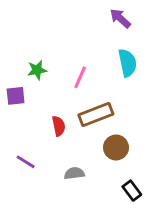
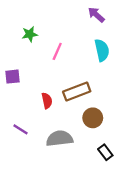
green star: (37, 70) -> (30, 34), moved
pink line: (80, 77) -> (57, 51), moved
gray semicircle: (74, 173) -> (60, 138), size x1.6

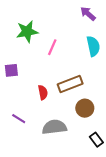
green star: (30, 34) -> (27, 31), size x1.5

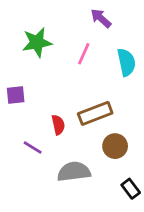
purple arrow: (88, 14) -> (101, 18), moved
pink line: (52, 47) -> (84, 54), moved
purple line: (19, 119) -> (33, 148), moved

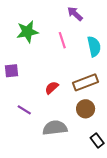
pink line: (84, 54) -> (62, 40), turned -42
brown rectangle: (95, 113) -> (86, 82), moved
red semicircle: (58, 125) -> (52, 88), moved, turned -120

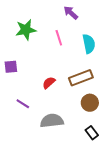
brown circle: (86, 109) -> (90, 103), moved

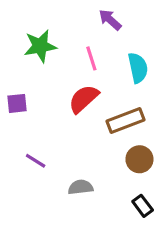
red semicircle: (49, 83) -> (84, 99), moved, size x1.5
gray semicircle: (52, 121) -> (81, 187), size x0.7

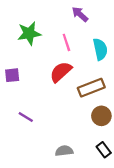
gray semicircle: (81, 187) -> (64, 151), moved

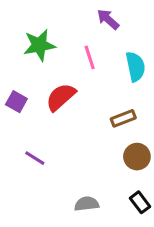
red semicircle: (61, 72) -> (61, 97), moved
purple square: (12, 75) -> (16, 102), turned 35
brown rectangle: (91, 88) -> (123, 118), size x0.7

